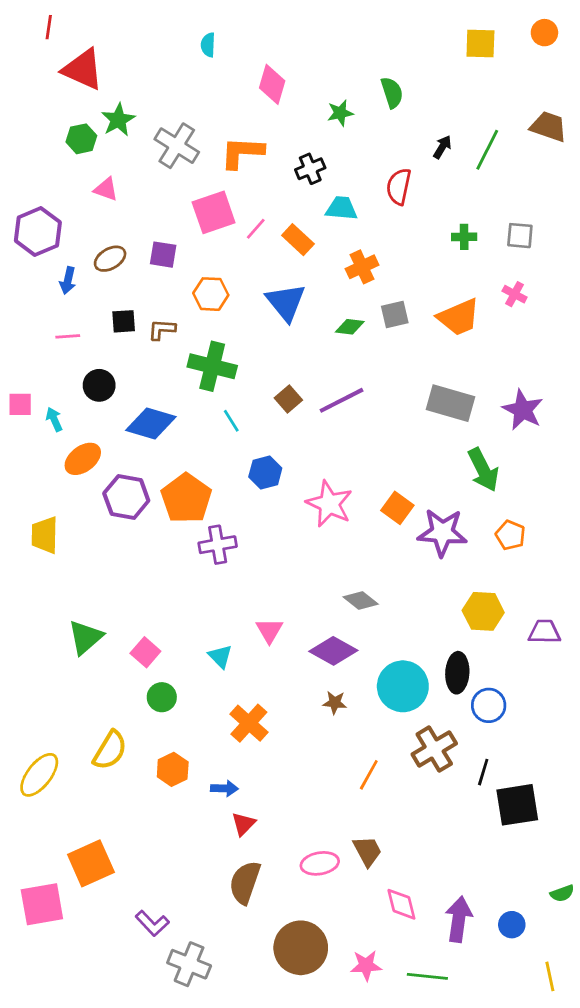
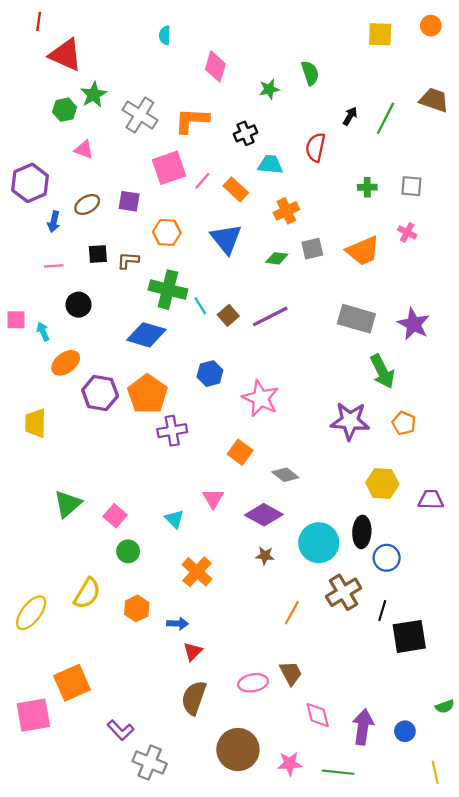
cyan line: (231, 421) -> (200, 306), moved
blue diamond: (151, 423) -> (146, 335), moved
orange square: (397, 508) -> (240, 452), moved

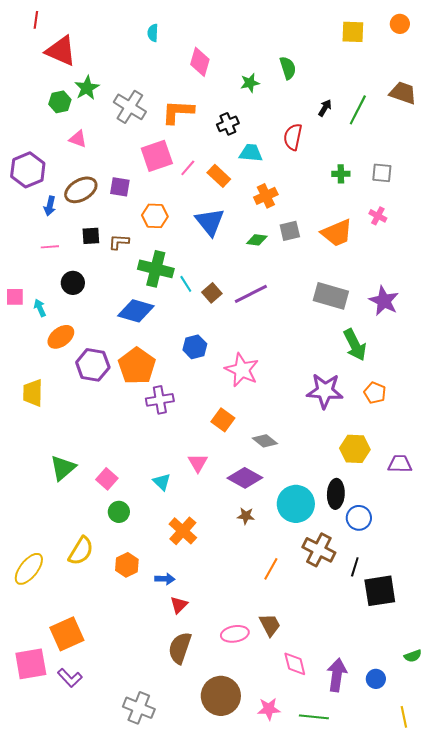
brown ellipse: (87, 204) -> (81, 190), size x1.4
brown cross: (344, 592) -> (319, 550), turned -32
purple L-shape: (121, 730) -> (70, 678), moved

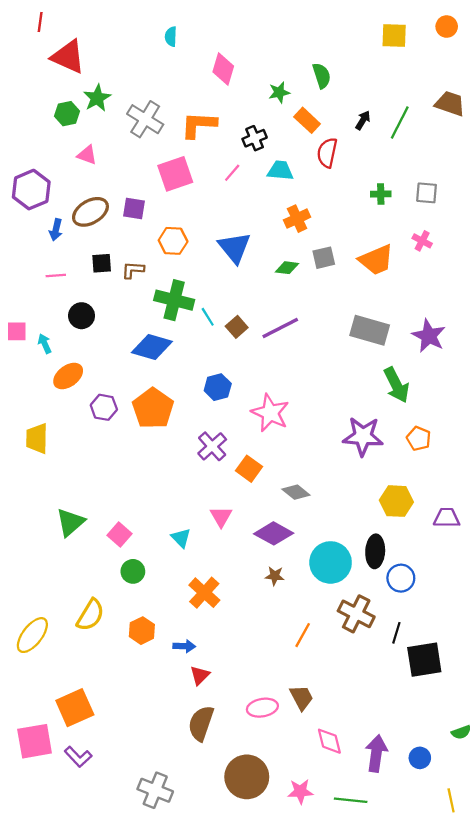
pink line: (188, 168) -> (232, 173), moved
orange rectangle: (219, 176) -> (307, 120), moved
purple hexagon: (93, 365) -> (104, 407), size x0.7
purple cross: (160, 400) -> (212, 446), moved, turned -32

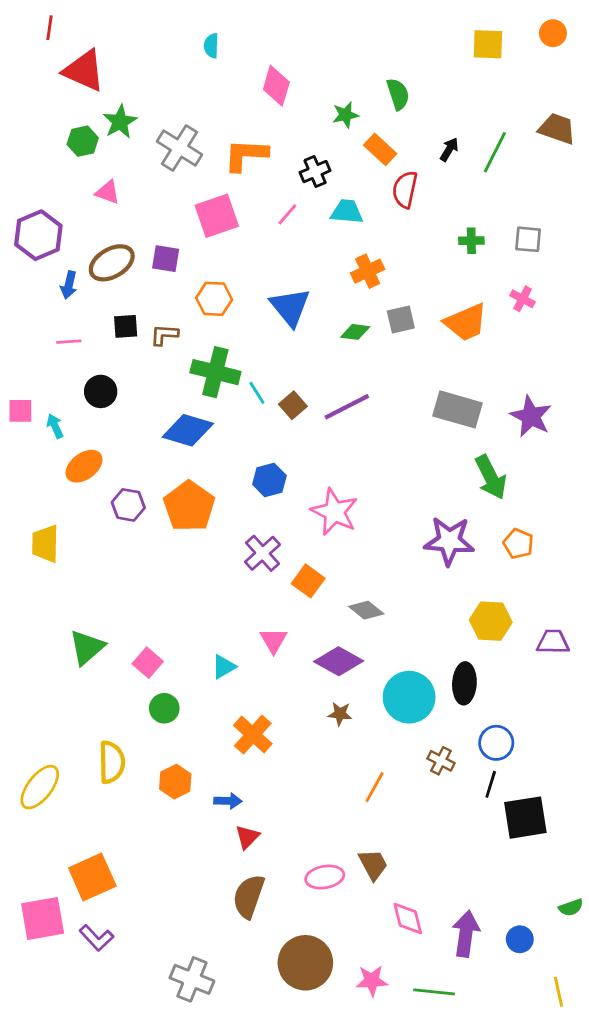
cyan triangle: (181, 538) -> (224, 667), turned 45
blue circle: (401, 578) -> (496, 743), moved
brown cross: (356, 614) -> (441, 761), size x0.6
yellow semicircle: (90, 615) -> (112, 762), turned -32

